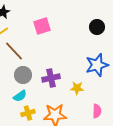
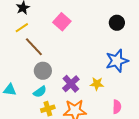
pink square: (42, 26) -> (62, 22), turned -30
purple cross: (51, 78) -> (71, 84), moved, turned -30

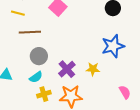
yellow line: (22, 28) -> (18, 13), turned 48
brown line: (34, 47) -> (30, 32), turned -50
pink semicircle: (117, 107) -> (125, 92), moved, turned -32

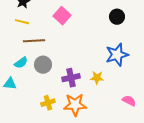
purple cross: (67, 69) -> (71, 78), turned 30
cyan semicircle: (36, 77) -> (21, 63), moved
pink semicircle: (125, 92) -> (129, 101), turned -32

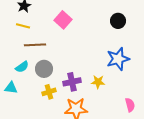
pink semicircle: (129, 101) -> (130, 105), turned 48
yellow cross: (48, 103) -> (49, 92), moved

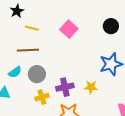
pink square: (63, 20) -> (69, 29), moved
yellow line: (23, 26) -> (32, 28), moved

